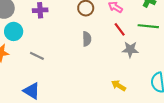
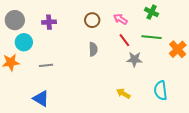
gray line: (37, 56) -> (46, 65), turned -32

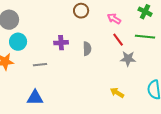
brown circle: (92, 20) -> (81, 11), moved
purple cross: (49, 22) -> (61, 43), moved
blue triangle: (41, 99) -> (35, 98), turned -30

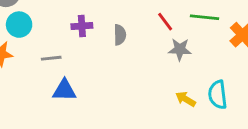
yellow arrow: (117, 93) -> (186, 99), moved
blue triangle: (35, 98) -> (64, 90), moved

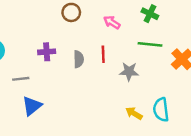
red line: (165, 22) -> (103, 54), moved, turned 35
blue triangle: (64, 90) -> (32, 106), turned -40

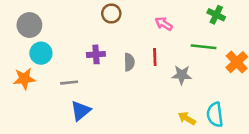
brown circle: (71, 12) -> (111, 13), moved
green cross: (150, 14) -> (216, 15), moved

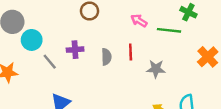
green line: (203, 47) -> (169, 30), moved
cyan circle: (41, 53) -> (32, 40), moved
gray line: (69, 83) -> (50, 62), moved, turned 56

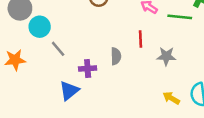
purple cross: (75, 50) -> (88, 69), moved
gray semicircle: (106, 57) -> (116, 56), moved

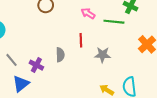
gray line: (58, 49) -> (12, 60), moved
purple cross: (88, 69) -> (36, 65), turned 32

